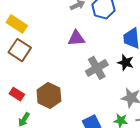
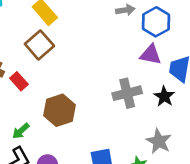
purple triangle: (76, 38) -> (151, 55), moved
red rectangle: (17, 94) -> (19, 81), moved

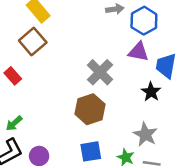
gray cross: (127, 93) -> (100, 72), moved, turned -32
brown hexagon: (60, 110) -> (90, 109), moved

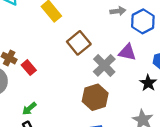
brown square: (33, 42) -> (79, 43), moved
purple triangle: (138, 52) -> (127, 52), moved

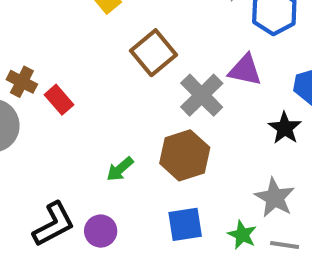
green arrow: (29, 109) -> (120, 169), moved

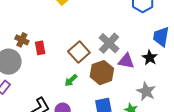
brown square: (154, 53) -> (79, 52), moved
purple triangle: (245, 70) -> (126, 61), moved
red rectangle: (59, 100) -> (40, 48), turned 32

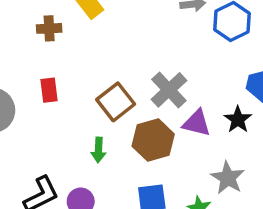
brown cross: (22, 40) -> (49, 28), moved, turned -32
green arrow: (71, 80) -> (98, 150), turned -48

